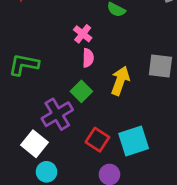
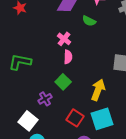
yellow arrow: (120, 81) -> (98, 90), moved
purple cross: (57, 114) -> (45, 99), size x0.6

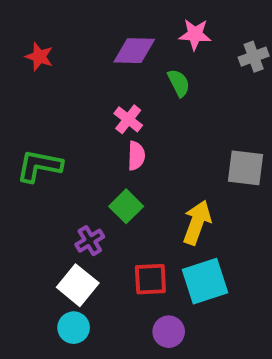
green semicircle: (89, 21) -> (179, 83), turned -144
red square: (75, 118) -> (150, 279), turned -36
white square: (28, 121) -> (78, 285), moved

